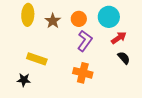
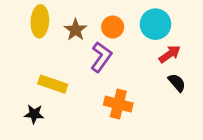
purple L-shape: (85, 41) -> (101, 57), moved

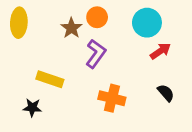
yellow ellipse: (40, 21) -> (19, 23), moved
orange circle: (113, 27) -> (97, 17), moved
black semicircle: (177, 83) -> (166, 93), moved

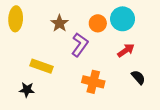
orange circle: (97, 17) -> (98, 23), moved
red arrow: (160, 51) -> (126, 50), moved

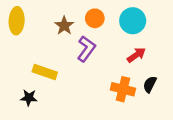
orange circle: (98, 23) -> (95, 18), moved
black semicircle: (138, 77) -> (150, 84), turned -112
orange cross: (93, 82) -> (123, 89), moved

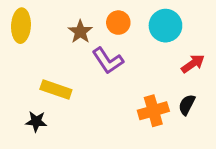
purple L-shape: (86, 49) -> (108, 61), turned 110
red arrow: (136, 55) -> (193, 64), moved
orange cross: (123, 89) -> (153, 111), turned -30

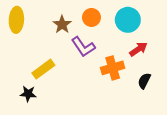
red arrow: (193, 64) -> (138, 49), moved
yellow rectangle: (56, 89) -> (43, 69), turned -55
orange cross: (153, 111) -> (113, 68), moved

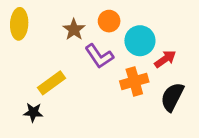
cyan circle: (128, 20) -> (140, 41), moved
black semicircle: (144, 81) -> (172, 97), size x1.5

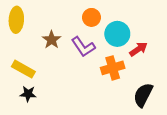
brown star: (74, 29) -> (52, 40), moved
yellow rectangle: (51, 83) -> (23, 69), moved, turned 65
black semicircle: (172, 97) -> (143, 95), moved

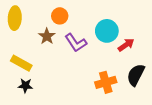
orange circle: (91, 17) -> (60, 16), moved
orange cross: (113, 68) -> (106, 82), moved
black semicircle: (143, 95) -> (136, 75), moved

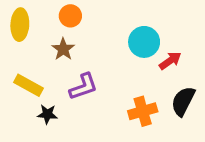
orange circle: (60, 16) -> (70, 16), moved
purple L-shape: (76, 43) -> (83, 87), moved, turned -75
black star: (25, 86) -> (47, 114), moved

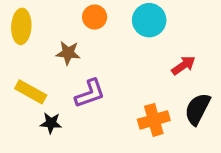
orange circle: (70, 16) -> (95, 17), moved
cyan circle: (144, 42) -> (149, 20), moved
brown star: (63, 49) -> (68, 53), turned -30

